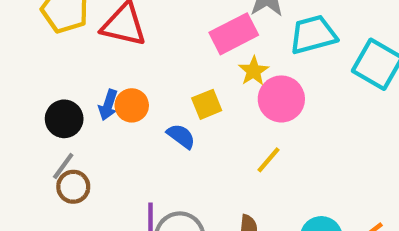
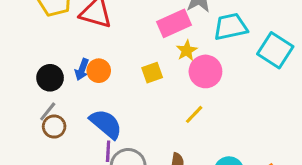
blue semicircle: (181, 136) -> (106, 124), moved, size x1.6

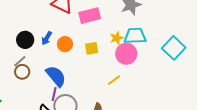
pink rectangle: (174, 23) -> (90, 16), moved
cyan trapezoid: (230, 27) -> (135, 36), moved
orange circle: (99, 71) -> (65, 44), moved

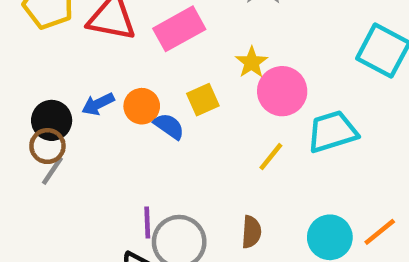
cyan trapezoid: (135, 36) -> (332, 132), moved
blue arrow: (47, 38) -> (98, 104), turned 48
brown circle: (22, 72) -> (47, 146), moved
blue semicircle: (56, 76) -> (169, 126), moved, size x0.6

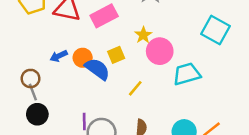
black circle: (52, 120) -> (37, 114), moved
blue semicircle: (169, 126) -> (97, 69), size x1.5
yellow line: (271, 157) -> (135, 88), moved
gray line: (52, 171) -> (33, 92), turned -56

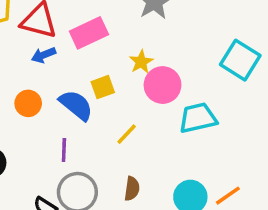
blue arrow: (59, 56) -> (44, 55), moved
orange circle: (83, 58) -> (28, 103), moved
purple line: (84, 121) -> (64, 150), moved

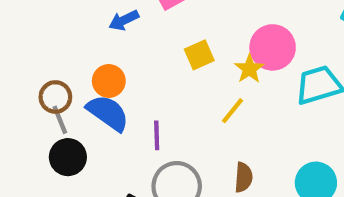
yellow star: (141, 62) -> (249, 69), moved
blue semicircle: (76, 105) -> (108, 113), moved

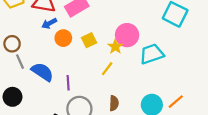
orange circle: (109, 81) -> (63, 38), moved
brown circle: (55, 97) -> (12, 44), moved
gray line: (60, 120) -> (20, 62), moved
black circle: (68, 157) -> (12, 97), moved

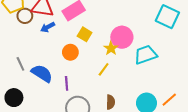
orange circle: (63, 38) -> (70, 52), moved
yellow square: (89, 40) -> (85, 34), moved, turned -32
brown circle: (12, 44) -> (25, 16), moved

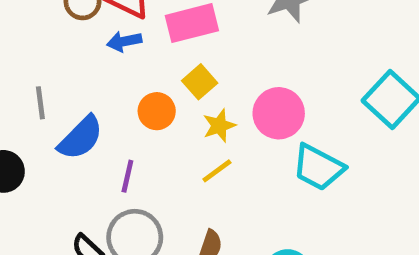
yellow star: (111, 48) -> (219, 126), moved
cyan trapezoid: (146, 55) -> (318, 167), turned -150
blue semicircle: (42, 73) -> (81, 138), turned 85

